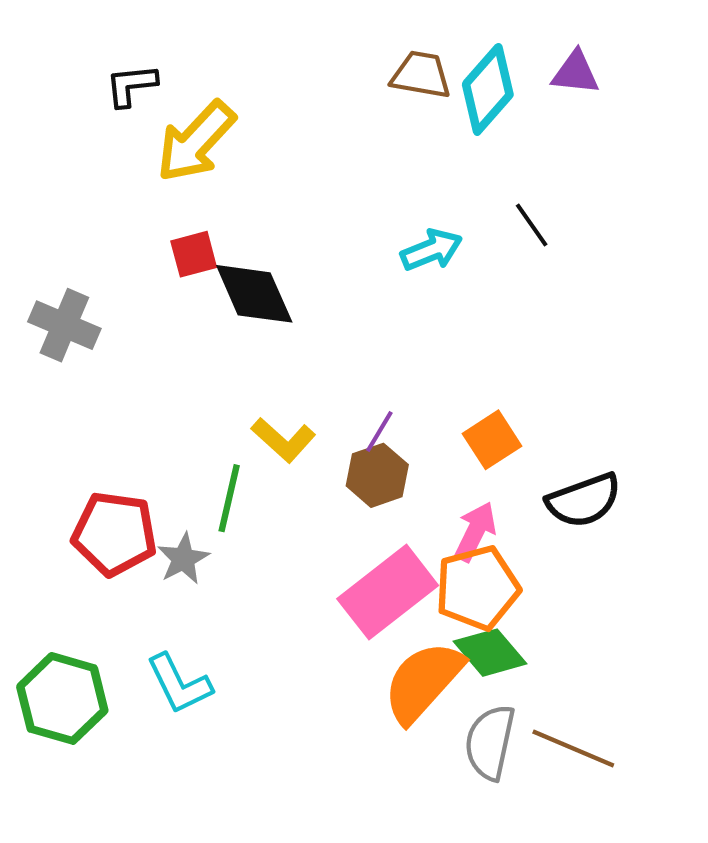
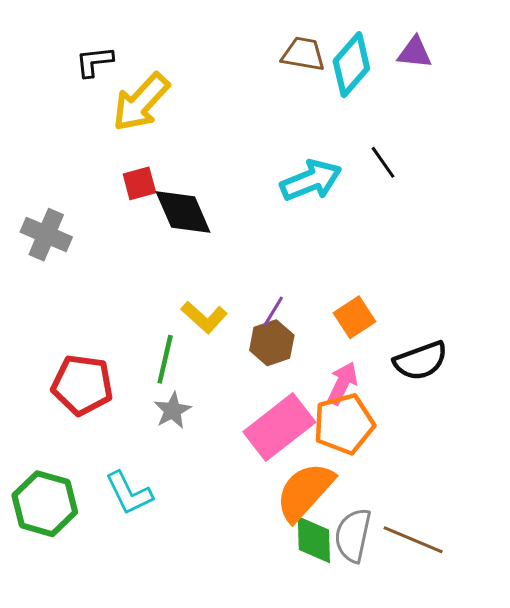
cyan arrow: (432, 250) -> (311, 180), size x1.4
gray star: (183, 559) -> (173, 410), moved
green diamond: (490, 653) -> (314, 540), moved, turned 39

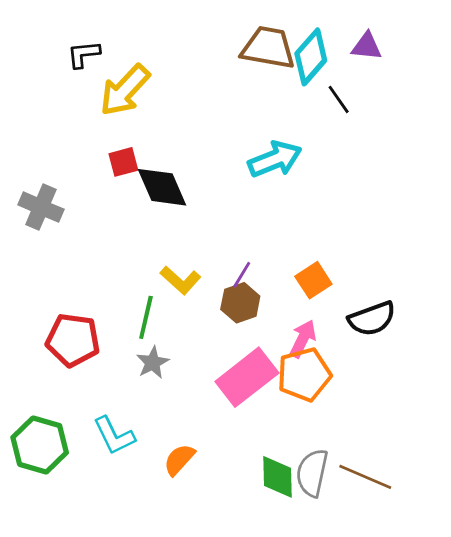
brown trapezoid: (303, 54) -> (268, 48), size x1.4
black line: (383, 162) -> (339, 99), moved
orange semicircle: (305, 492) -> (179, 460), moved, size x0.6

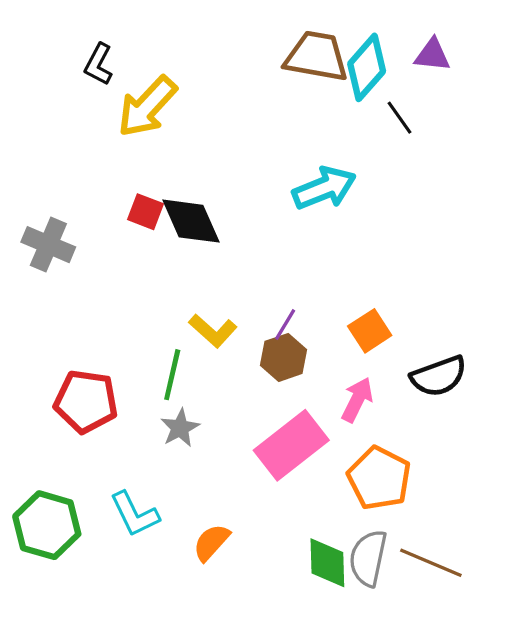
black L-shape: (84, 54) -> (99, 64), turned -56
red square: (123, 162) -> (146, 212), moved, turned 36
orange pentagon: (304, 375) -> (379, 478), moved, turned -30

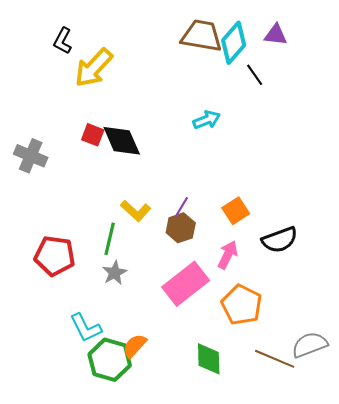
cyan arrow: (324, 188) -> (207, 120), size x0.7
green hexagon: (47, 525) -> (110, 360), moved
gray semicircle: (368, 558) -> (310, 345), moved, turned 57

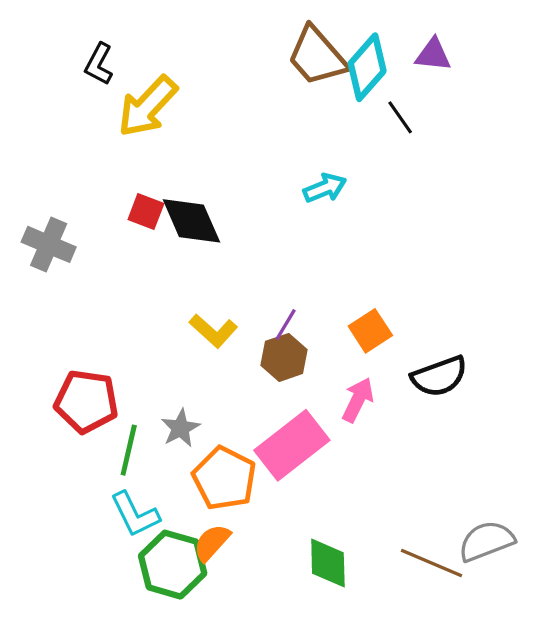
brown trapezoid: (202, 36) -> (317, 56), turned -141
green line: (110, 239) -> (129, 450), moved
orange pentagon: (242, 305) -> (224, 478), moved

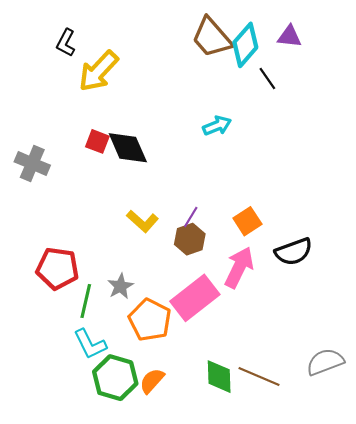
pink arrow: (358, 400) -> (239, 267), size x1.4
orange semicircle: (212, 543) -> (152, 381), moved
brown line: (432, 563) -> (259, 377), moved

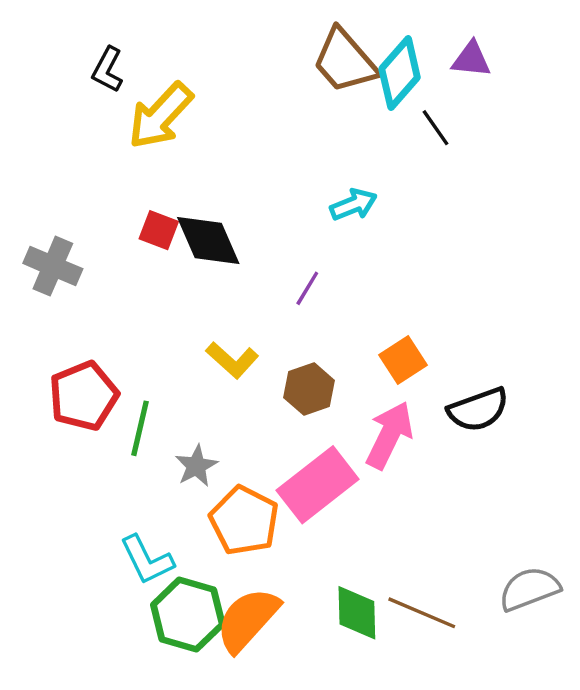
purple line: (191, 217) -> (307, 288), moved
red pentagon: (57, 268) -> (84, 396), moved, turned -30
green line: (86, 301) -> (140, 428), moved
orange semicircle: (152, 381) -> (248, 620), size x1.6

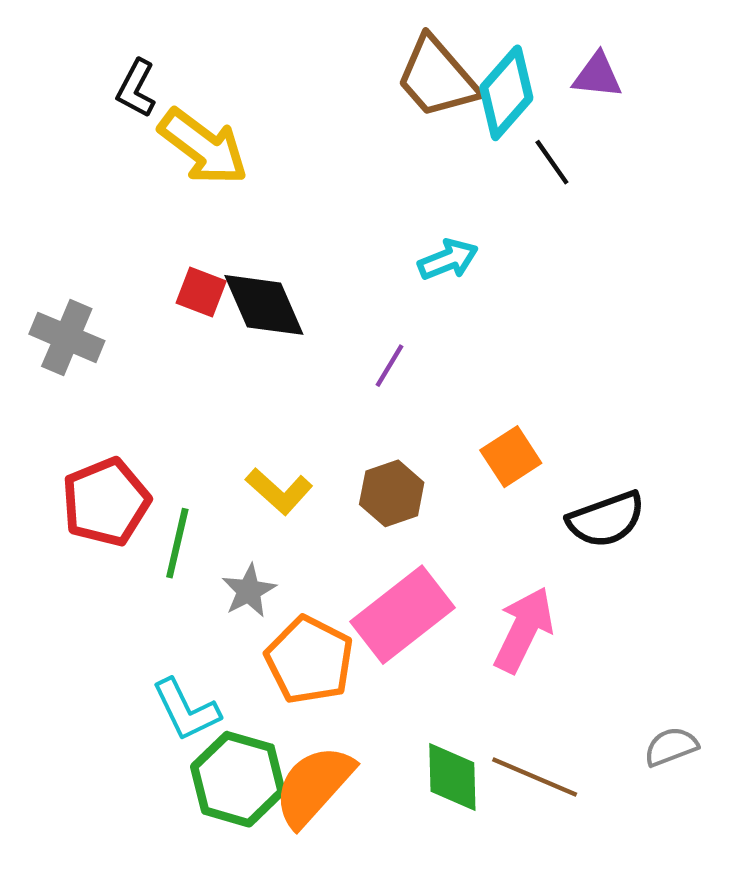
yellow arrow: (160, 116) -> (203, 147), turned -96
yellow L-shape: (232, 360) -> (279, 491), moved
pink arrow: (389, 435) -> (524, 630), moved
gray semicircle: (529, 589) -> (671, 747), size x0.7

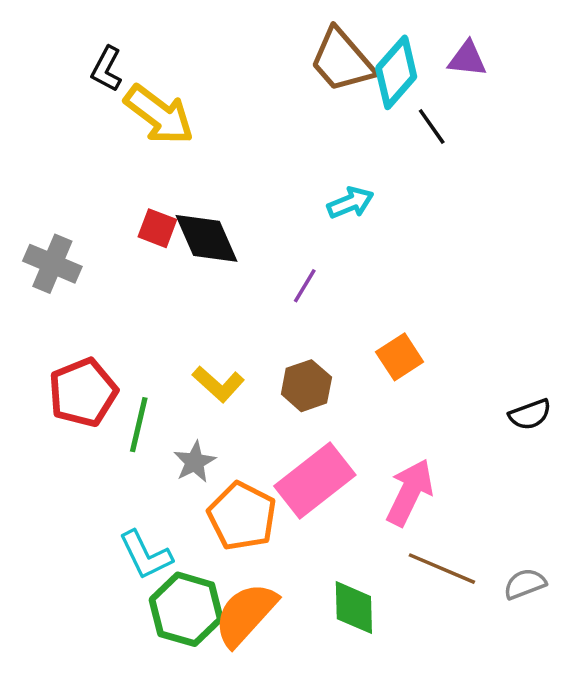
black semicircle: (606, 519) -> (530, 414), moved, size x0.7
brown line: (535, 777) -> (442, 569), moved

